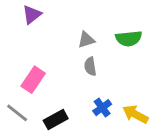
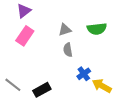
pink rectangle: (33, 80) -> (25, 36), moved
blue cross: (102, 108) -> (84, 74), moved

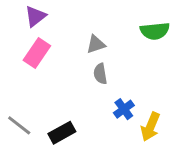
green semicircle: (97, 29) -> (155, 31), moved
yellow arrow: (102, 86) -> (150, 127), turned -96

